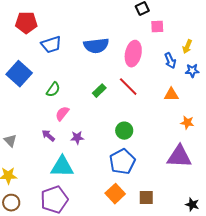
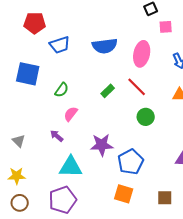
blue square: (19, 74) -> (28, 74), turned -30
green circle: (124, 131) -> (146, 117), moved
purple star: (77, 138) -> (102, 145), moved, size x1.6
orange square: (115, 194) -> (124, 194), turned -30
brown square: (146, 198) -> (165, 198), moved

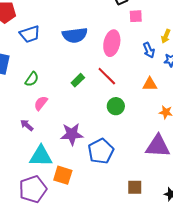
orange square: (124, 194) -> (63, 175), moved

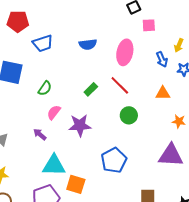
blue semicircle: (75, 35) -> (88, 44), size x0.7
purple star: (72, 134) -> (80, 125), moved

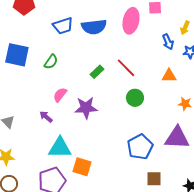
blue trapezoid: (43, 43) -> (63, 26), moved
blue semicircle: (88, 44) -> (94, 27), size x1.4
pink ellipse: (125, 52) -> (131, 21), moved
green semicircle: (45, 88) -> (51, 62), moved
blue pentagon: (114, 160) -> (140, 147), moved

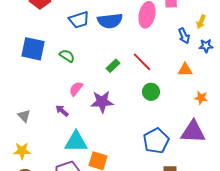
green semicircle: (51, 62) -> (67, 56), turned -91

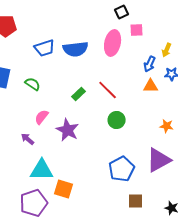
blue arrow: (184, 36) -> (150, 64), turned 49
orange triangle: (185, 70) -> (151, 86), moved
purple star: (102, 102) -> (68, 130), turned 30
purple triangle: (193, 132) -> (159, 160), turned -32

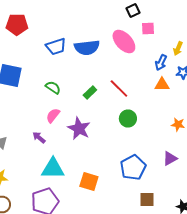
pink ellipse: (113, 43) -> (124, 42), turned -55
green semicircle: (33, 84) -> (53, 88), moved
purple triangle: (159, 160) -> (170, 158), size x0.6
orange square: (64, 189) -> (89, 182), moved

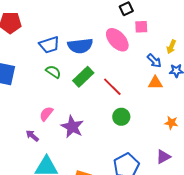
blue arrow: (161, 62) -> (154, 61), turned -70
green semicircle: (53, 88) -> (53, 72), moved
green rectangle: (90, 92) -> (83, 77), moved, size x1.5

